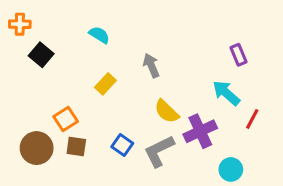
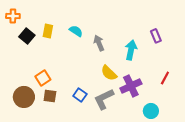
cyan semicircle: (99, 35) -> (76, 31), moved
yellow rectangle: (105, 84) -> (48, 31), moved, turned -32
cyan arrow: (226, 93) -> (131, 50), moved, turned 60

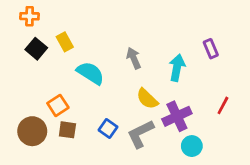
orange cross: (13, 16) -> (30, 16), moved
yellow rectangle: (48, 31) -> (65, 42), turned -40
cyan semicircle: (76, 31) -> (90, 73), moved, size x1.5
cyan circle: (151, 111) -> (192, 146), moved

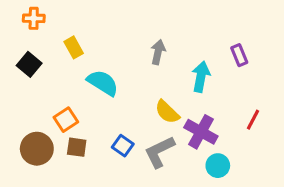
black square: (36, 49) -> (29, 64), moved
gray arrow: (134, 58) -> (158, 52), moved, turned 35
purple cross: (177, 116) -> (201, 132), turned -36

